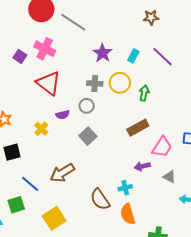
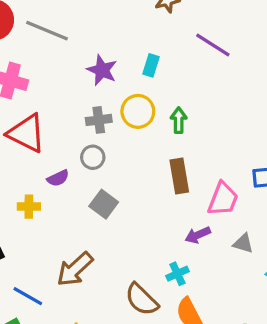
purple line: (162, 57) -> (213, 45), moved
brown rectangle: (138, 128) -> (179, 176), turned -60
yellow cross: (41, 129) -> (29, 207), turned -32

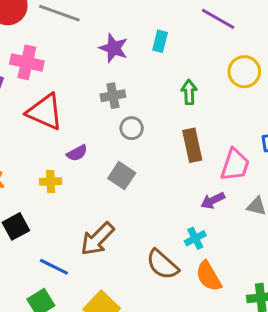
yellow circle: (138, 111) -> (244, 72), moved
gray circle: (93, 157) -> (132, 128), moved

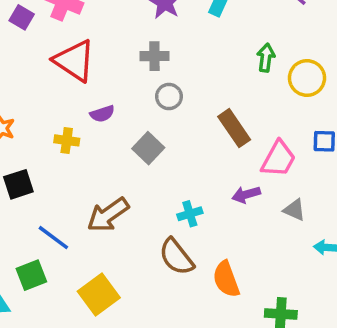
yellow circle: (244, 72) -> (307, 78), moved
green arrow: (189, 92) -> (266, 58), moved
brown rectangle: (192, 145) -> (234, 128), turned -32
cyan cross: (195, 238) -> (190, 214), moved

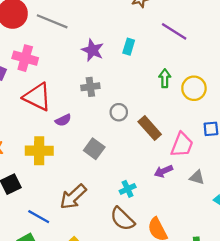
gray circle: (169, 97) -> (119, 112), moved
purple semicircle: (102, 114) -> (63, 120), moved
yellow cross: (67, 140) -> (39, 151), size x1.6

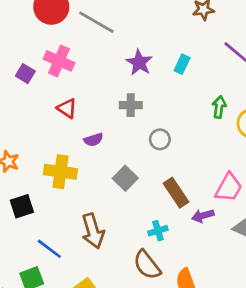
red triangle: (37, 97) -> (67, 108), size x0.6
brown rectangle: (150, 128) -> (176, 193), moved
brown arrow: (73, 197) -> (93, 231), turned -72

